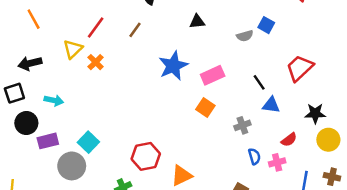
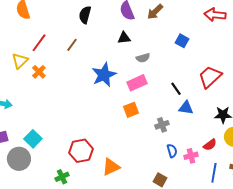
gray semicircle: (245, 36) -> (143, 58), moved
orange square: (205, 107) -> (131, 110), turned 35
red semicircle: (289, 140) -> (210, 145), moved

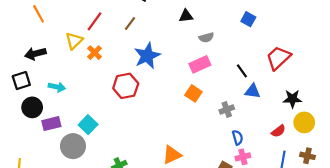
blue star: (104, 75) -> (147, 56), moved
orange square: (131, 110) -> (193, 93), turned -35
red hexagon: (81, 151) -> (126, 86), moved
pink cross: (191, 156) -> (243, 157), moved

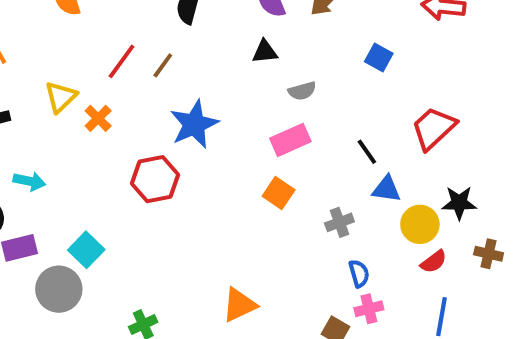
red line: (95, 21) -> (122, 61), moved
yellow circle: (304, 122) -> (420, 224), moved
brown cross: (307, 156) -> (489, 254), moved

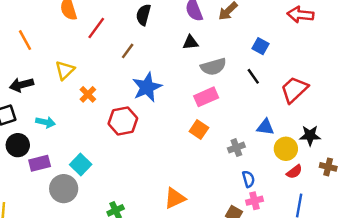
red line: (122, 61) -> (96, 28), moved
gray semicircle: (302, 91) -> (213, 67), size x1.5
orange cross: (98, 118) -> (88, 94), moved
black line: (367, 152) -> (253, 76), moved

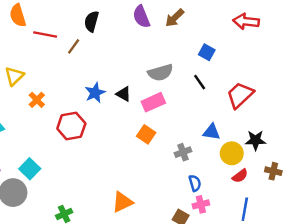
red line: (96, 28) -> (45, 34), turned 65
black triangle: (190, 42) -> (124, 94), moved, turned 35
brown line: (128, 51) -> (74, 46), moved
blue star: (147, 87) -> (95, 93), size x0.7

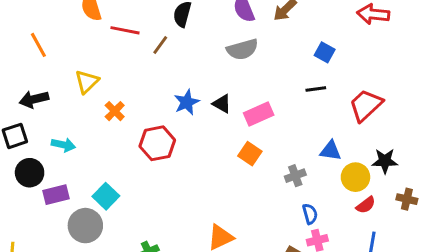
gray semicircle: (160, 73) -> (242, 49), moved
black line: (200, 82) -> (316, 89), turned -63

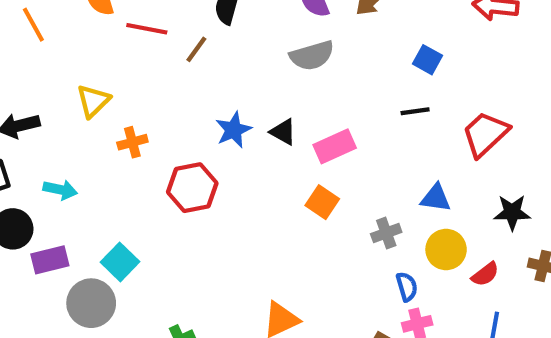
orange line: (38, 45) -> (33, 25), moved
orange cross: (115, 111) -> (132, 142), turned 30
yellow circle: (355, 177) -> (446, 250), moved

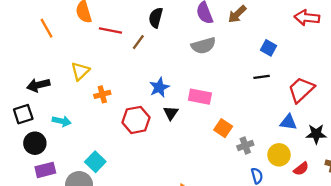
black triangle: (283, 132) -> (171, 113), moved, turned 35
pink rectangle: (335, 146) -> (200, 97), moved, turned 35
blue triangle: (436, 198) -> (288, 122), moved
orange square: (322, 202) -> (223, 128), moved
purple rectangle: (50, 260) -> (45, 170), moved

